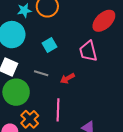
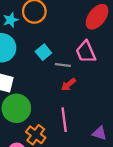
gray line: (41, 73) -> (63, 65), moved

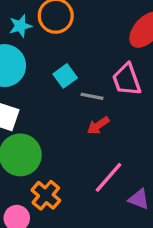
pink line: (64, 120) -> (108, 177), moved, turned 45

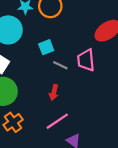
red arrow: (98, 125) -> (54, 92), moved, turned -56

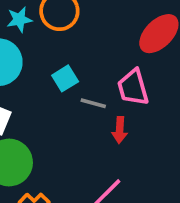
red arrow: (54, 92) -> (120, 130), moved

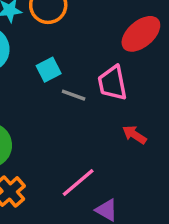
red arrow: (120, 130) -> (134, 135), moved, turned 115

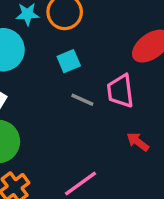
cyan square: (49, 70) -> (69, 61), moved

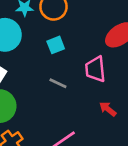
gray line: (82, 100) -> (58, 83), moved

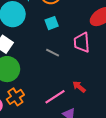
red arrow: (108, 109) -> (79, 87), moved

